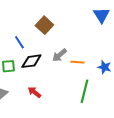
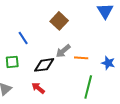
brown square: (44, 25) -> (59, 21), moved
black diamond: (31, 61) -> (44, 65), moved

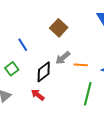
green square: (12, 62) -> (12, 69), turned -32
black diamond: (44, 65) -> (44, 72), turned -30

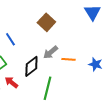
green line: (88, 94) -> (47, 88), moved
red arrow: (38, 95) -> (11, 82), moved

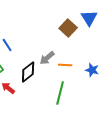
brown square: (46, 22) -> (68, 28), moved
green line: (47, 88) -> (60, 93), moved

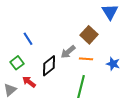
brown square: (68, 28) -> (89, 35), moved

